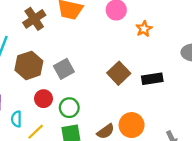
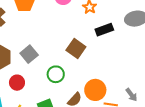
black rectangle: (152, 79) -> (104, 30), moved
green circle: (69, 108) -> (56, 74), moved

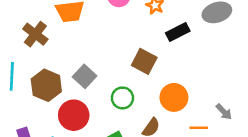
red circle: (17, 83) -> (74, 115), size x1.5
orange circle: (95, 90) -> (174, 97), moved

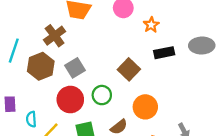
brown cross: (35, 34) -> (55, 36), moved
red circle: (74, 115) -> (70, 100), moved

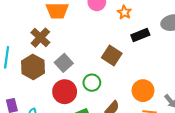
orange circle: (145, 107) -> (143, 91), moved

